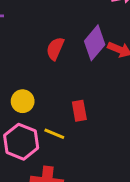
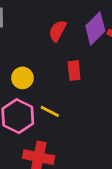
red rectangle: (79, 111) -> (74, 71), moved

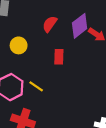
yellow circle: (22, 78) -> (19, 45), moved

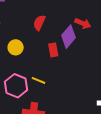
purple diamond: (80, 26) -> (69, 37), moved

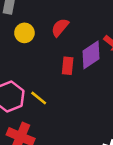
yellow circle: (16, 47) -> (24, 33), moved

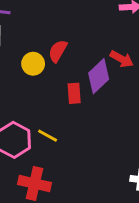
yellow circle: (24, 33) -> (33, 64), moved

